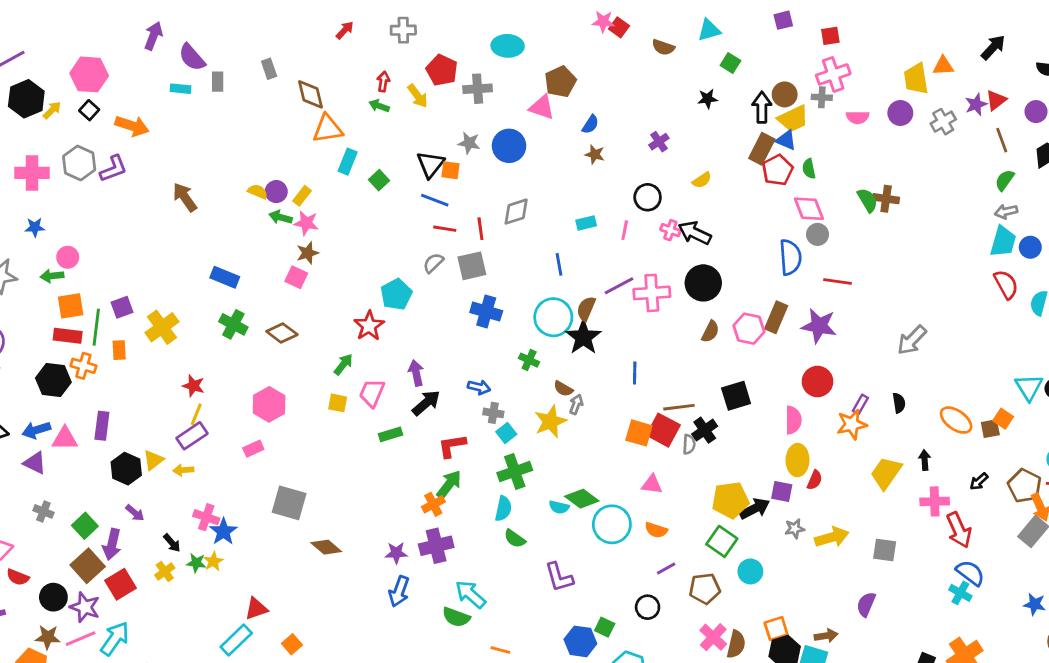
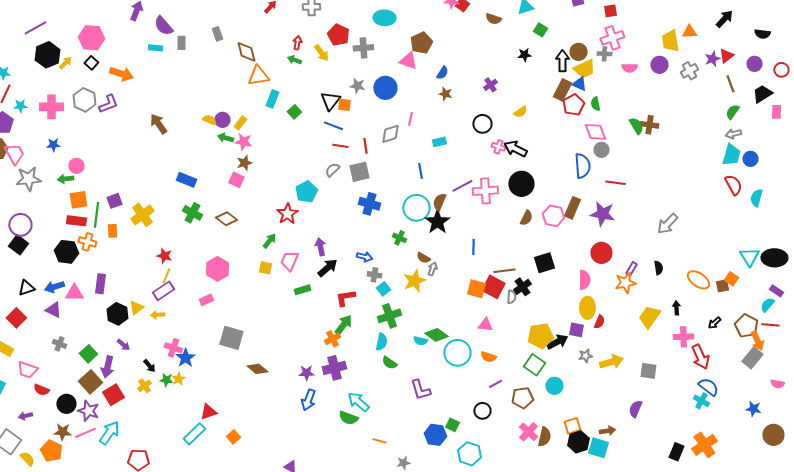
pink line: (625, 230) -> (410, 119), moved

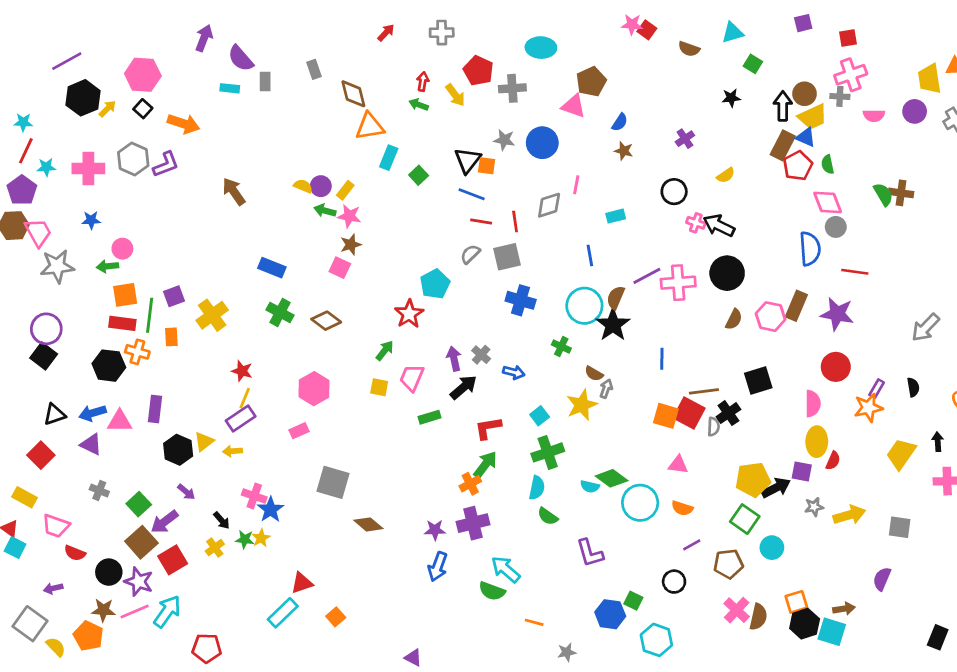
gray cross: (374, 275) -> (481, 355), moved, turned 32
purple arrow: (107, 367) -> (165, 522), turned 40

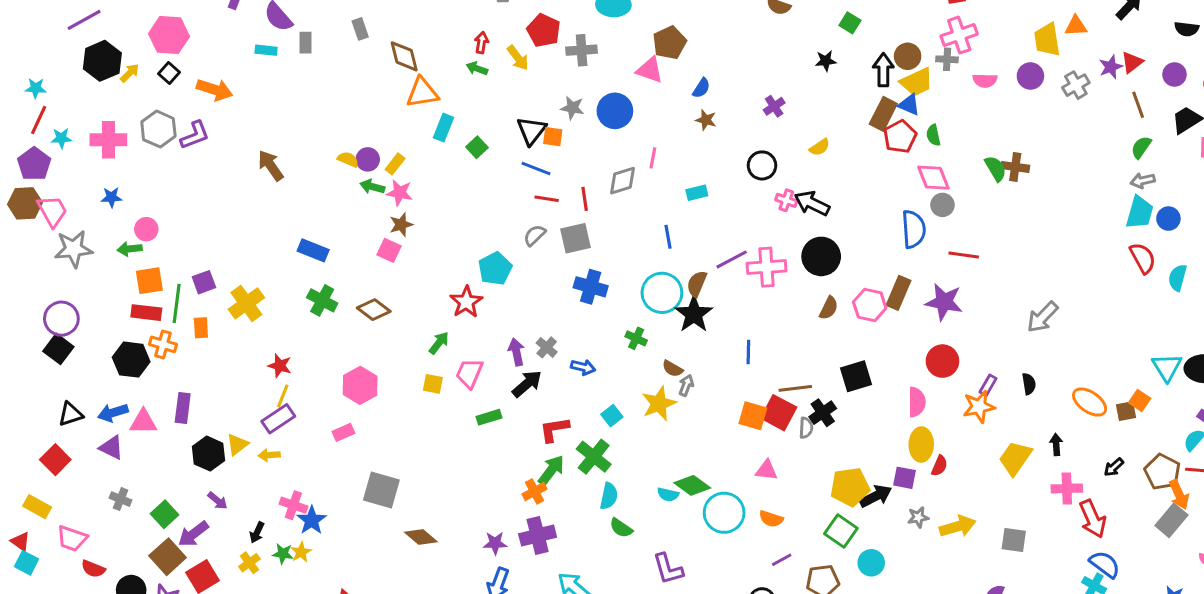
green cross: (548, 452) -> (594, 457), moved, turned -32
black arrow: (222, 520) -> (257, 532), turned 66

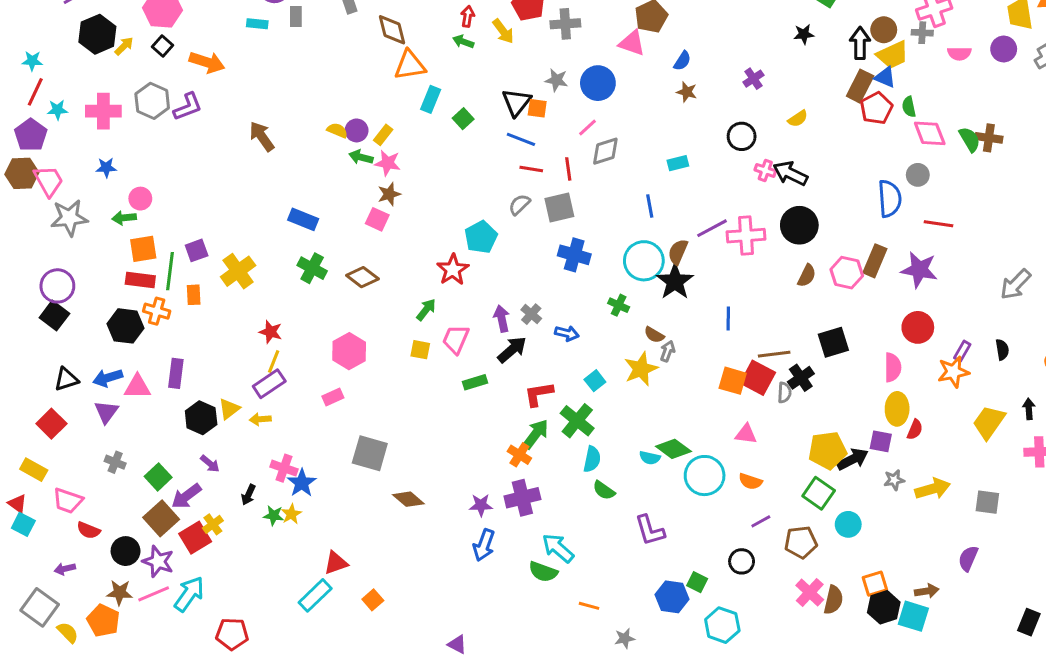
pink line: (653, 158) -> (588, 127), moved, turned 36
pink diamond: (933, 178) -> (930, 133), moved
purple triangle: (111, 448) -> (106, 412), turned 40
orange cross: (535, 492) -> (519, 455), turned -30
yellow cross: (249, 563) -> (213, 524), moved

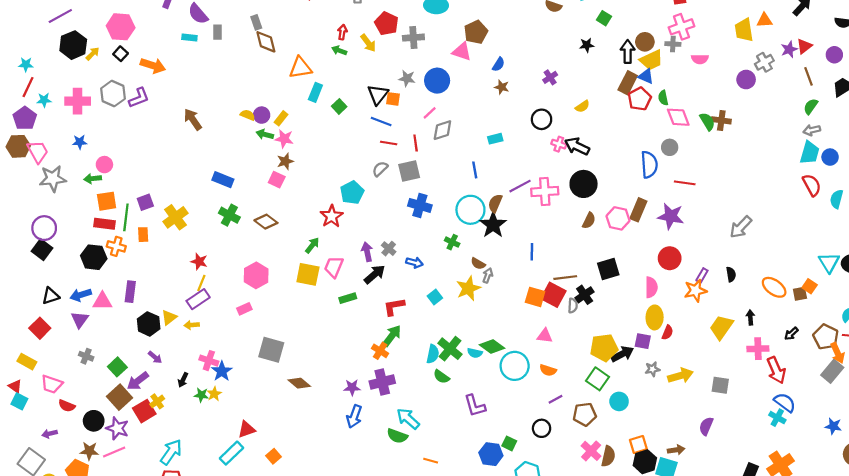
brown diamond: (392, 30) -> (266, 42), moved
purple circle: (1004, 49) -> (746, 80), moved
yellow square: (420, 350) -> (308, 274), size x1.6
green cross: (577, 421) -> (450, 349), moved
cyan arrow: (189, 594) -> (171, 452), moved

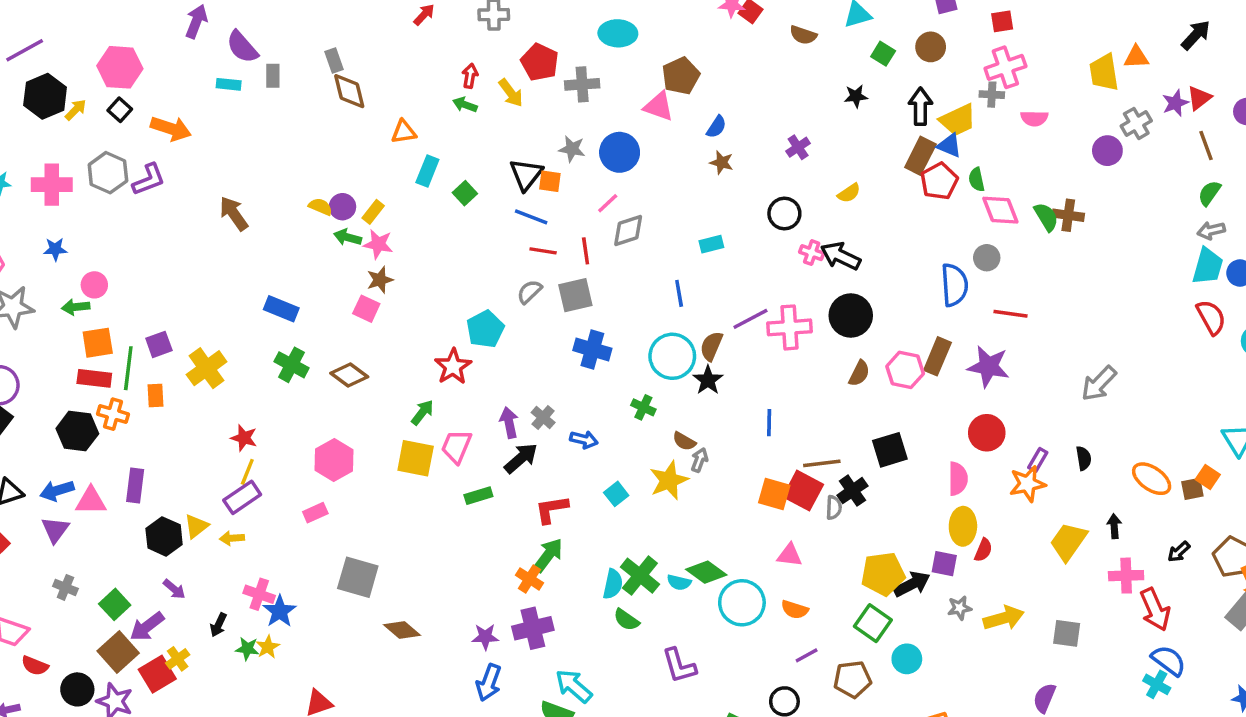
brown circle: (645, 42) -> (931, 47), moved
orange triangle: (300, 68) -> (404, 132), size x0.7
black star: (493, 225) -> (708, 380), size x0.7

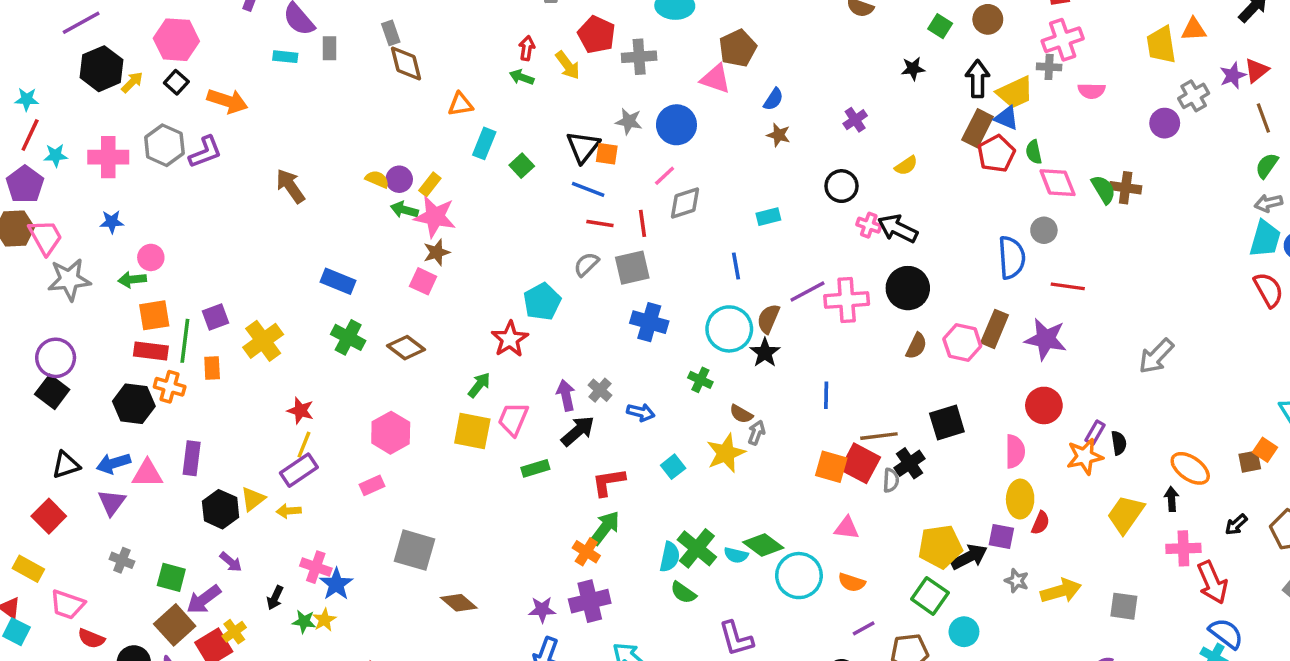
pink star: (378, 244) -> (435, 217), size x1.4
black semicircle: (1084, 458) -> (1119, 443), moved
orange ellipse: (1152, 479) -> (1190, 468), moved
green square: (115, 604) -> (171, 577), turned -32
gray star: (960, 608) -> (1017, 581), turned 30

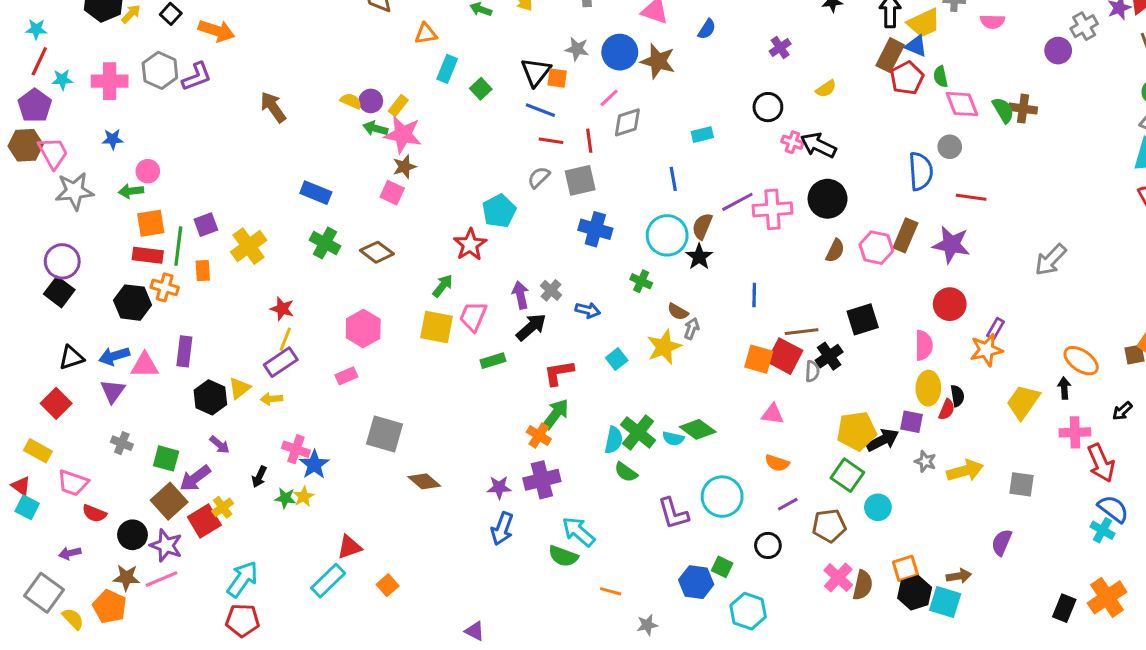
brown star: (779, 135) -> (658, 61), moved, size x1.6
black semicircle: (1119, 443) -> (957, 396), moved
cyan circle: (799, 576) -> (722, 497), moved

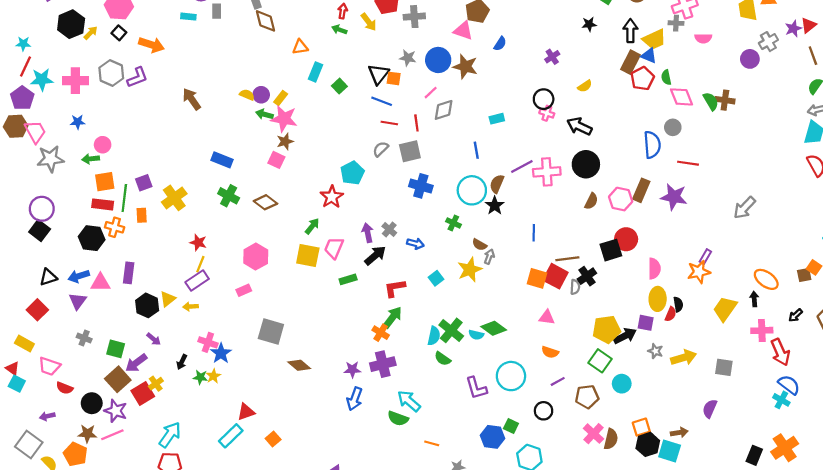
cyan star: (62, 80) -> (42, 80), size x1.5
pink cross: (792, 142) -> (547, 113), moved
red circle: (950, 304) -> (626, 239), moved

